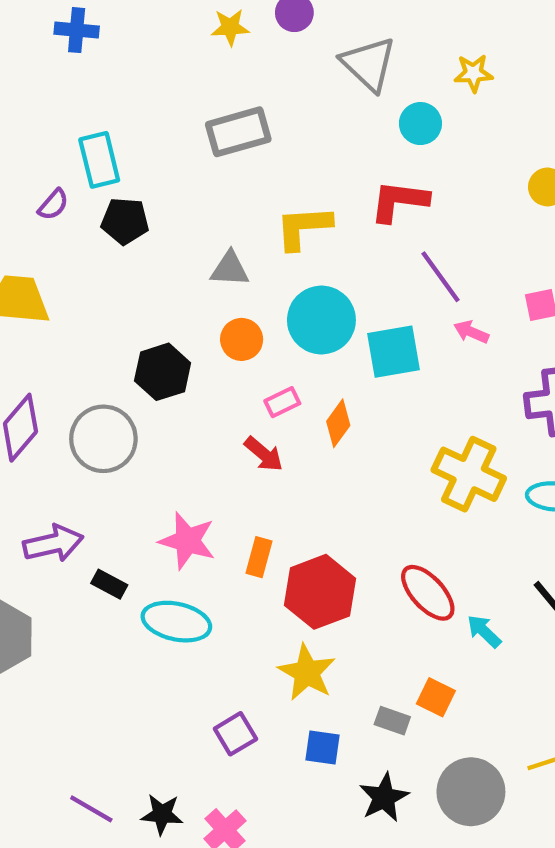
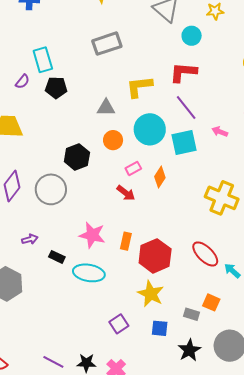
purple line: (441, 277) -> (186, 108), moved
purple arrow: (53, 543) -> (30, 239), size x0.6

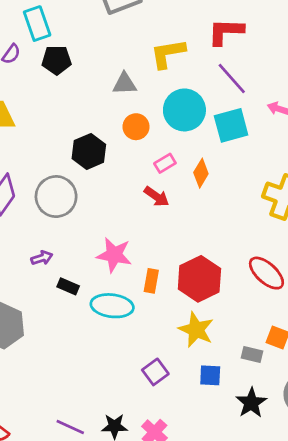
purple arrow: (30, 239) -> (42, 258), moved
orange rectangle: (126, 241) -> (151, 281), moved

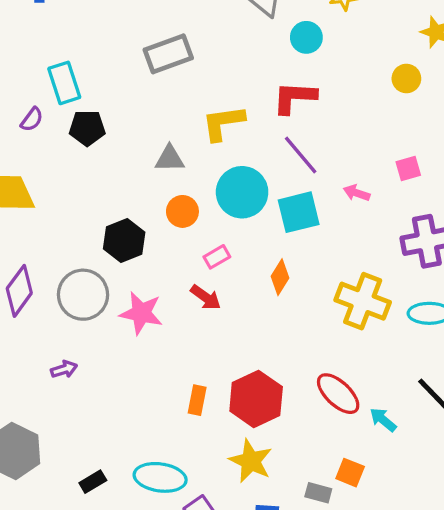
orange diamond: (201, 173) -> (280, 277), moved
pink star: (114, 255) -> (141, 313), moved
black rectangle: (68, 286) -> (93, 482), moved, turned -55
cyan ellipse: (112, 306) -> (160, 477), moved

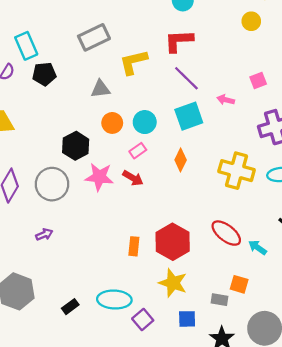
gray rectangle: (168, 54) -> (94, 37), moved
cyan circle: (242, 192) -> (145, 122), moved, size x0.7
pink star: (141, 313) -> (99, 177), moved

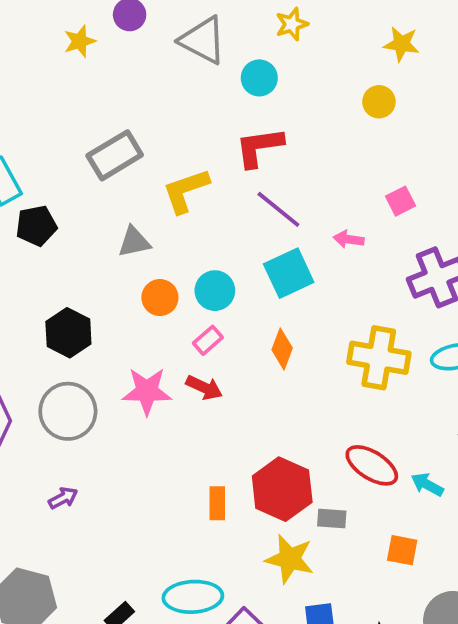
black hexagon: (76, 146) -> (68, 333), moved
gray rectangle: (219, 300) -> (332, 519), moved

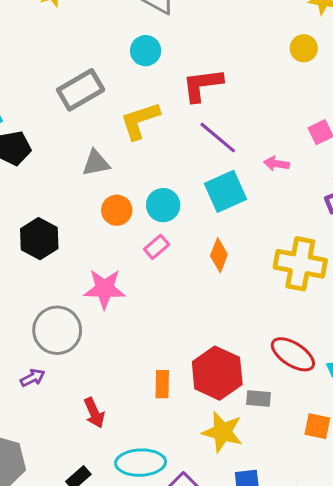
cyan circle: (259, 78) -> (146, 51), moved
red arrow: (204, 388) -> (94, 413), moved, turned 40
gray circle: (68, 411) -> (57, 330), moved

